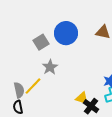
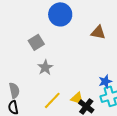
blue circle: (66, 33) -> (60, 14), moved
yellow line: (33, 86) -> (52, 100), moved

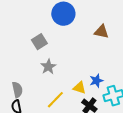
blue star: (105, 81) -> (96, 81), moved
yellow triangle: (77, 98) -> (79, 88), moved

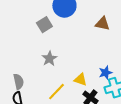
gray square: (39, 42) -> (44, 25), moved
blue star: (96, 81) -> (105, 73), moved

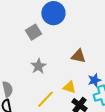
brown triangle: (102, 24) -> (78, 56), moved

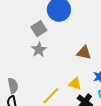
gray star: (38, 66) -> (39, 50), moved

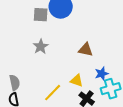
gray square: (39, 29) -> (41, 15), moved, turned 35

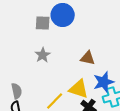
blue star: (102, 74) -> (104, 82), size x1.5
yellow triangle: (77, 81) -> (79, 89), size x1.5

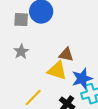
yellow triangle: (79, 89) -> (57, 71), moved

